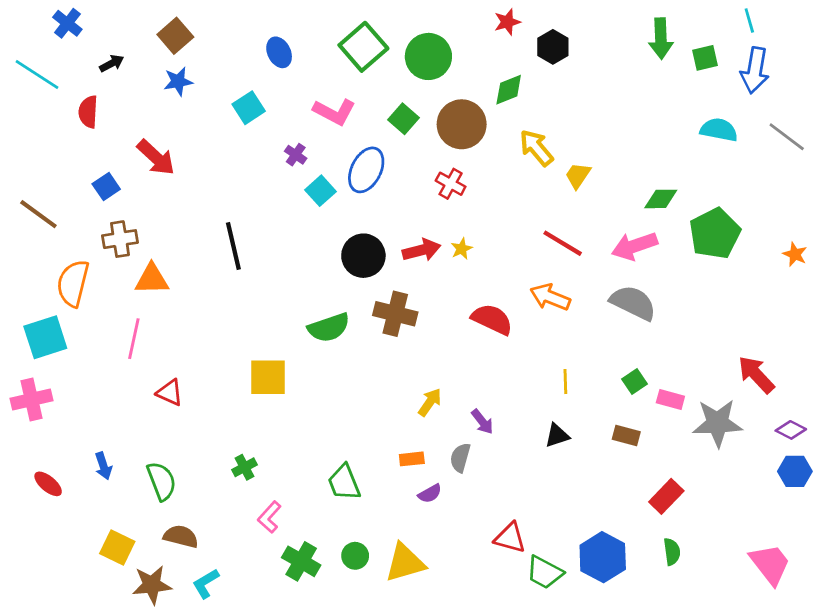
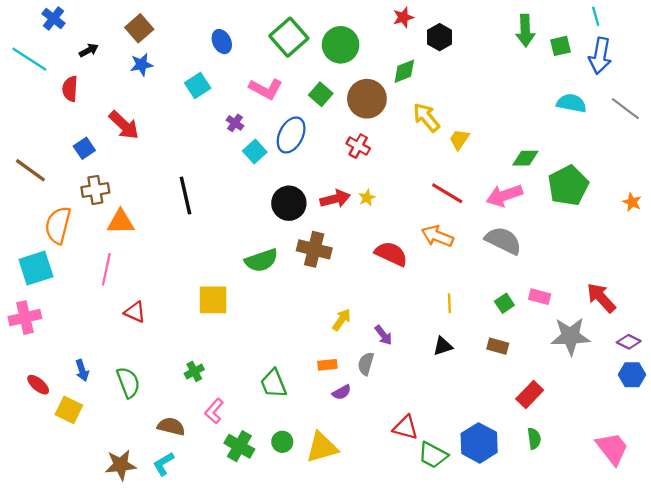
pink rectangle: (670, 400) -> (540, 297), moved
brown semicircle: (181, 536) -> (171, 426), moved
yellow square: (117, 547) -> (69, 410), moved

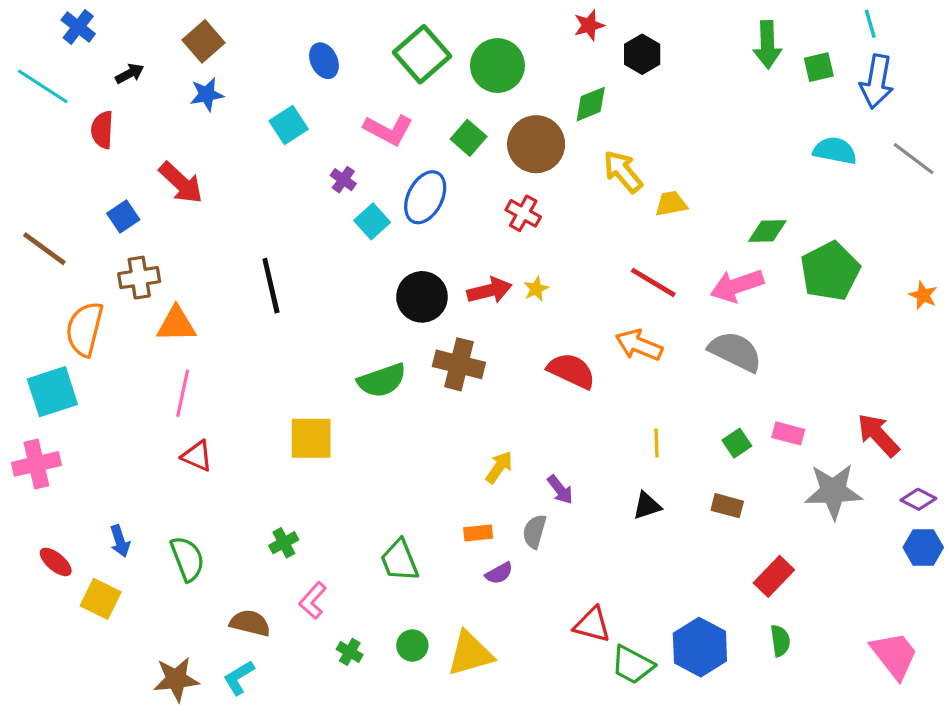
yellow trapezoid: (459, 139) -> (671, 204), turned 45
pink line: (106, 269) -> (183, 393), moved
green cross: (239, 446) -> (350, 652), size x0.6

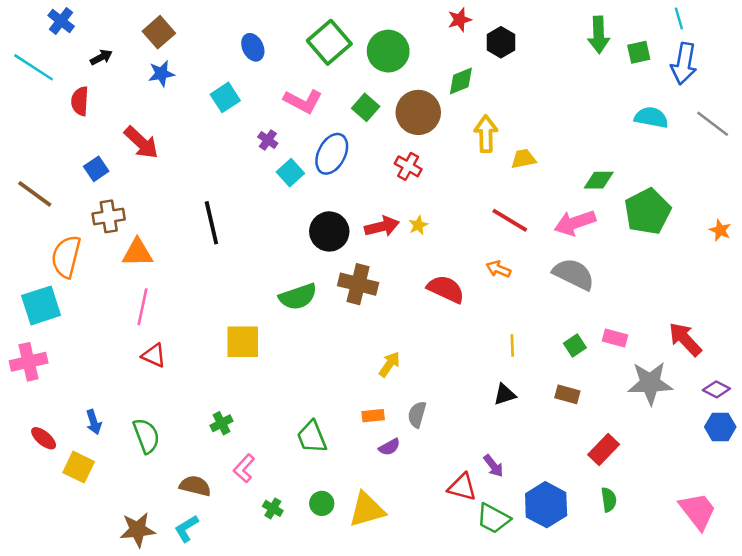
yellow arrow: (623, 172) -> (486, 134), turned 39
orange arrow: (639, 345) -> (498, 269), size x0.7
purple arrow: (560, 490) -> (493, 466), moved

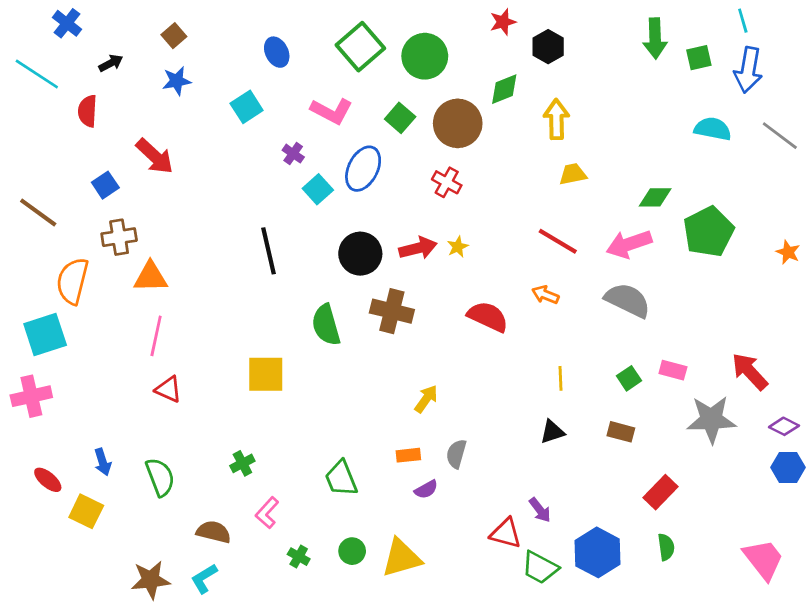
brown square: (159, 32) -> (174, 36), size x0.7
yellow arrow: (486, 134) -> (556, 119), moved
black line: (211, 223) -> (268, 251), moved
green semicircle: (298, 297) -> (326, 325), turned 93

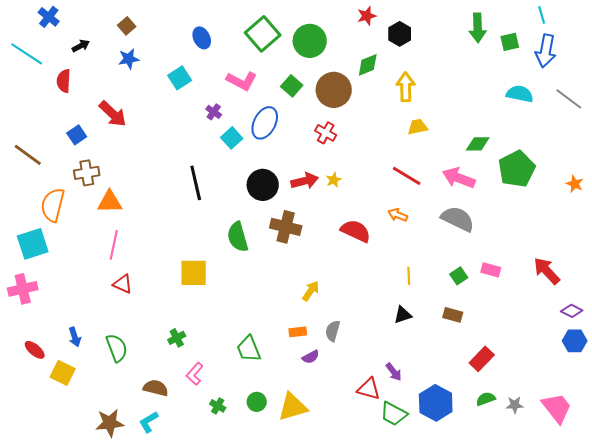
pink arrow: (629, 244) -> (459, 178), turned 40
gray star: (711, 419) -> (515, 405), moved, size x0.5
green semicircle: (666, 547) -> (486, 399), turned -102

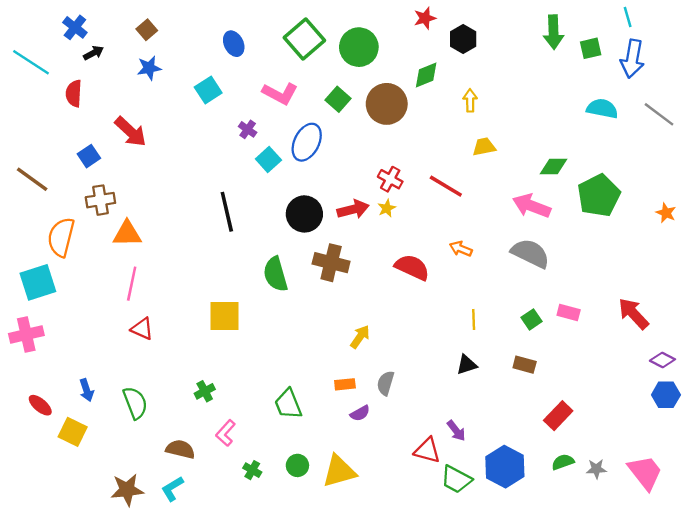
blue cross: (49, 17) -> (75, 27), moved
yellow arrow: (406, 87) -> (470, 100), size x0.7
red cross: (326, 133) -> (390, 179), moved
red line: (407, 176) -> (446, 186), moved

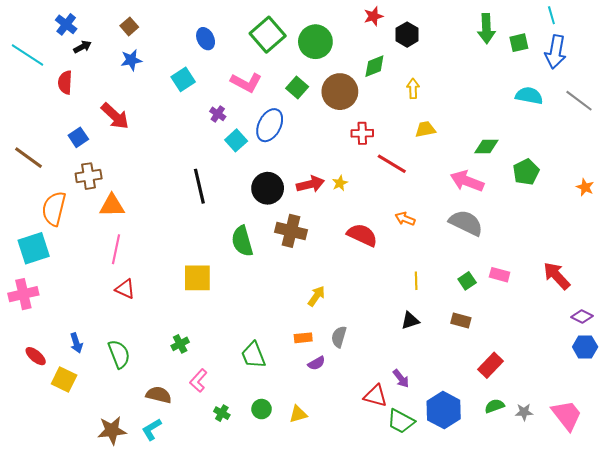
red cross: (390, 179) -> (362, 133), moved, turned -30
green pentagon: (599, 195) -> (526, 172), size x0.7
yellow triangle: (339, 471) -> (298, 414), size x0.6

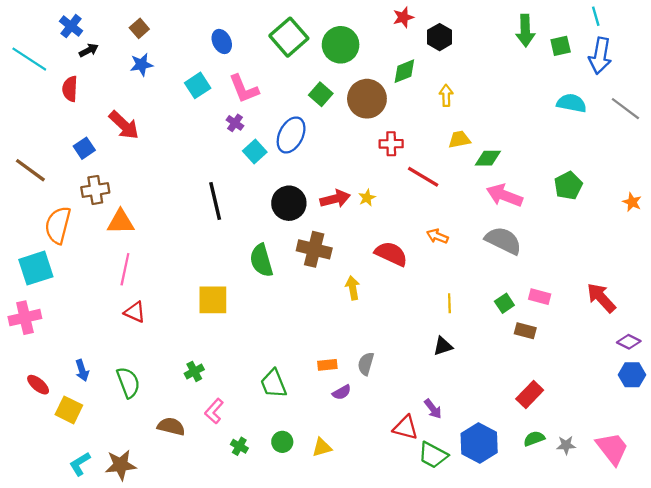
pink L-shape: (246, 82) -> (244, 89), moved, turned 40
green diamond: (486, 147) -> (488, 158), moved
yellow arrow: (316, 296) -> (353, 288), moved, turned -45
brown rectangle: (461, 321) -> (525, 331), moved
cyan L-shape: (152, 429) -> (80, 464), moved

